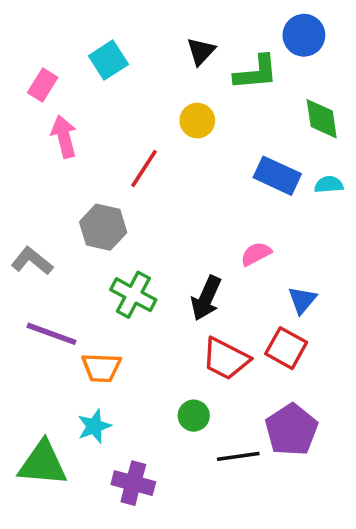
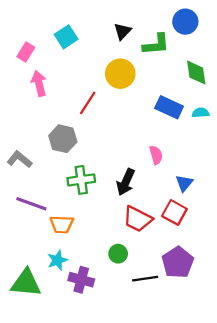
yellow circle: (197, 121) -> (120, 74), size x1.4
pink semicircle: (256, 254) -> (156, 155), turned 102
green cross: (133, 295) -> (81, 180), turned -36
purple cross: (133, 483) -> (81, 280), moved

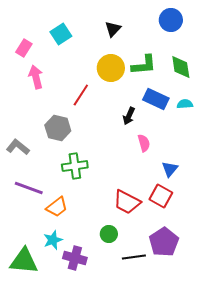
green L-shape: (156, 44) -> (144, 65), moved
black arrow: (126, 182) -> (129, 116), moved, size x0.7
orange trapezoid: (62, 224) -> (57, 207), turned -40

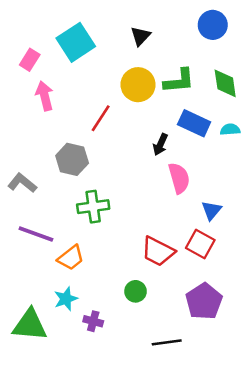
cyan square: (61, 34) -> (76, 42), size x1.4
pink semicircle: (144, 143) -> (179, 178), size x1.4
black line: (134, 257) -> (167, 342), moved
purple cross: (75, 258) -> (93, 321), size x0.7

